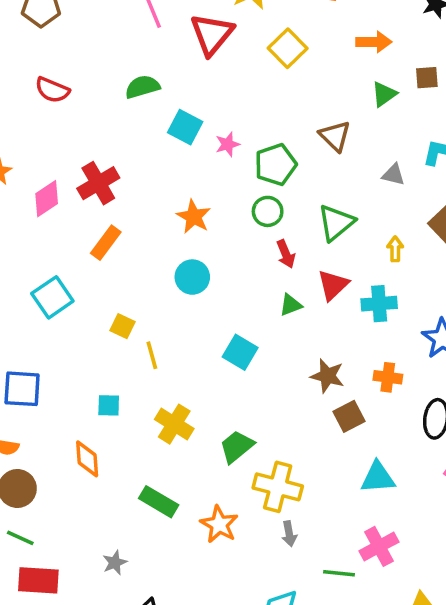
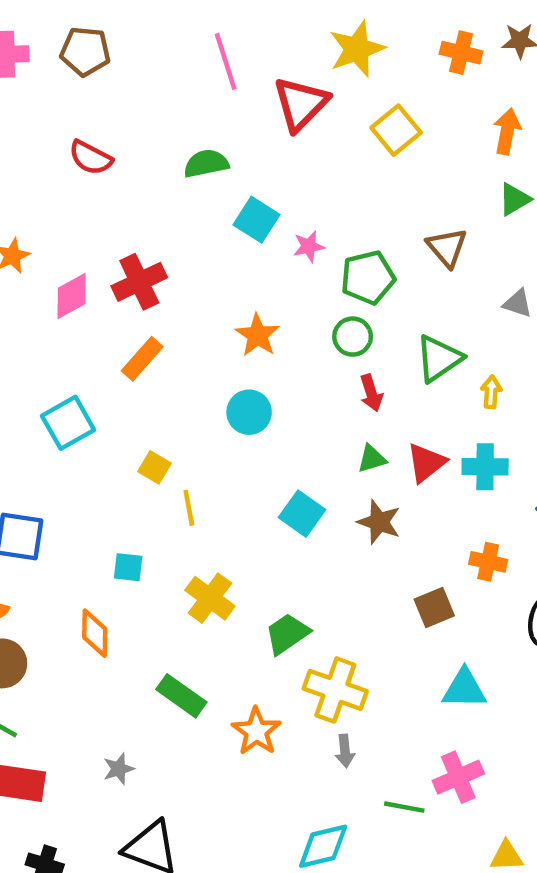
orange arrow: (374, 42) -> (507, 131), turned -84
yellow arrow: (395, 249) -> (491, 392), moved
red triangle: (333, 285) -> (426, 463), moved
brown star: (327, 376) -> (379, 522), moved

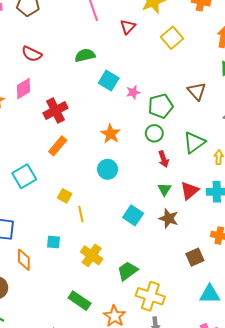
red triangle: (301, 104) -> (128, 27), size x0.6
pink diamond: (71, 296) -> (23, 89), moved
green triangle: (372, 459) -> (165, 189), turned -40
orange diamond: (95, 633) -> (24, 260), moved

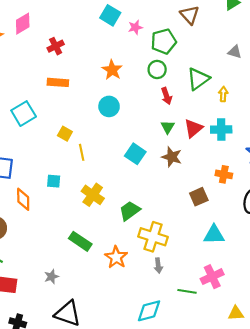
brown triangle: (197, 91) -> (190, 15), moved
red cross: (55, 111) -> (56, 46), size x0.7
orange rectangle: (58, 146) -> (58, 82), turned 54

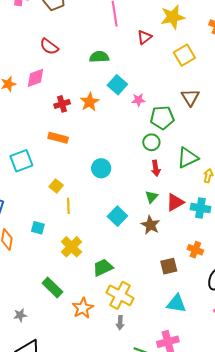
orange star: (112, 70) -> (90, 102), moved

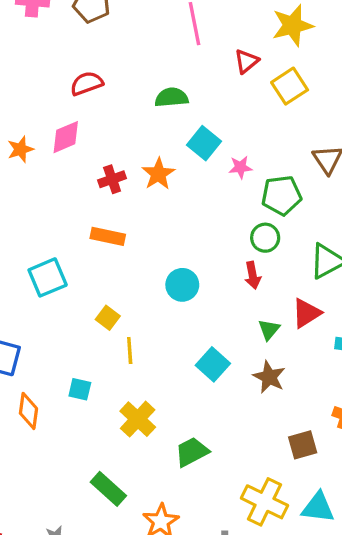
red semicircle: (49, 47) -> (87, 83), turned 126
yellow square: (184, 55) -> (290, 86), moved
red arrow: (156, 168) -> (253, 275), moved
red triangle: (175, 202) -> (306, 313), moved
yellow cross: (120, 295) -> (264, 502), moved

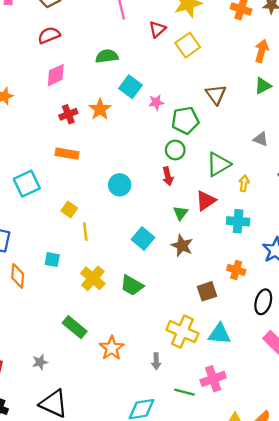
red semicircle: (87, 83) -> (49, 35), moved
pink diamond: (66, 137) -> (56, 75), moved
green trapezoid: (192, 452) -> (132, 285), moved, turned -120

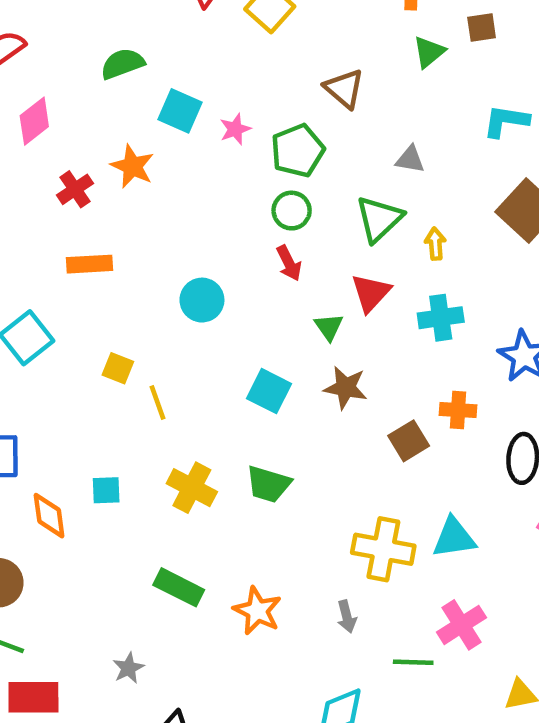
gray triangle: (261, 139) -> (410, 159), moved
cyan square: (52, 260) -> (106, 490), moved
brown square: (207, 291) -> (409, 441), moved

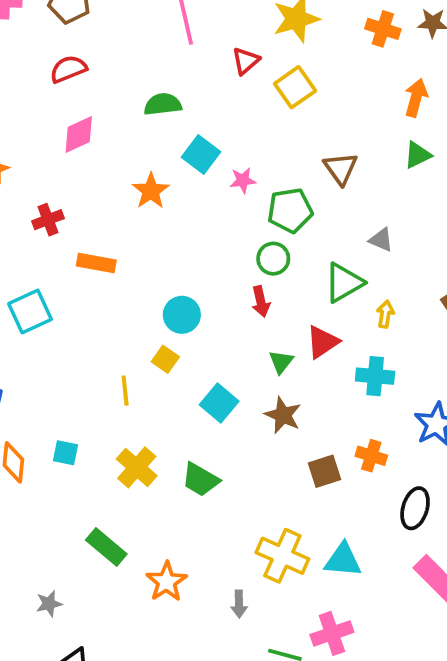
red cross: (75, 189) -> (48, 220), moved
yellow square: (118, 368) -> (165, 359), moved

